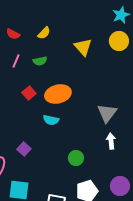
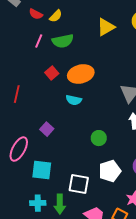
yellow semicircle: (44, 33) -> (56, 16), moved
yellow triangle: (83, 47) -> (106, 27), turned 42
green semicircle: (40, 61) -> (63, 41), size x1.5

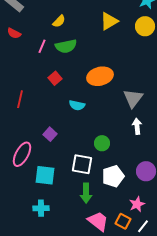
red semicircle: (36, 14) -> (14, 33), moved
yellow triangle: (106, 27) -> (109, 21), moved
orange ellipse: (81, 74) -> (100, 76), moved
white square: (79, 184) -> (82, 164), moved
green arrow: (60, 204) -> (86, 193), moved

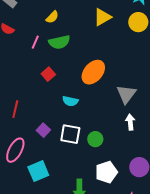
orange ellipse: (100, 76) -> (93, 72), turned -35
red line: (20, 99) -> (15, 109), moved
white square: (82, 164) -> (70, 134), moved
cyan square: (45, 175) -> (38, 171), turned -30

